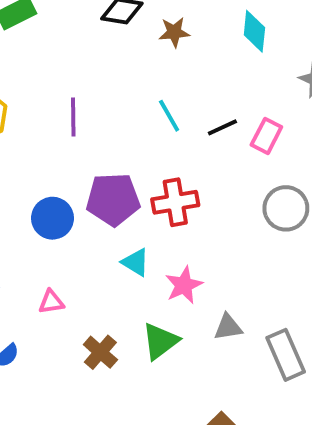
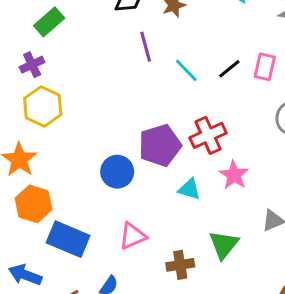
purple line: (73, 117) -> (146, 47), moved
pink star: (184, 285) -> (234, 175), moved
pink triangle: (51, 302) -> (133, 236), size x1.4
brown cross: (100, 352) -> (180, 265), turned -36

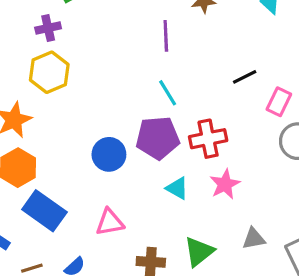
pink rectangle: (265, 67) -> (279, 102), moved
cyan line: (186, 70) -> (168, 93), moved

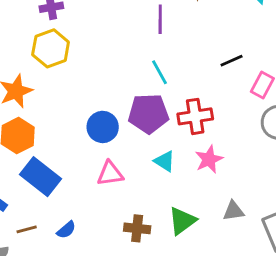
pink triangle: (110, 222) -> (110, 174), moved

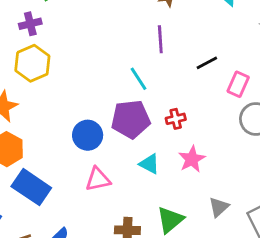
purple line: (160, 19) -> (160, 39), moved
red cross: (195, 116) -> (176, 119), size x0.6
gray triangle: (233, 211) -> (219, 207), turned -30

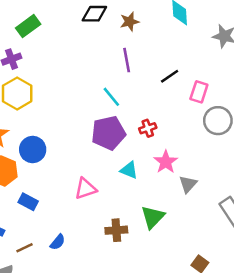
blue circle: (88, 135) -> (33, 150), moved
blue rectangle: (31, 187) -> (28, 202), size x0.6
gray triangle: (219, 207) -> (188, 184), moved

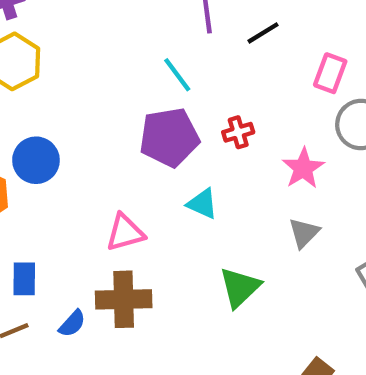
black line: (170, 76) -> (263, 33), moved
pink star: (166, 162) -> (303, 168), moved
blue rectangle: (28, 202) -> (24, 279), moved, turned 60
brown cross: (116, 230) -> (124, 299), moved, size x1.4

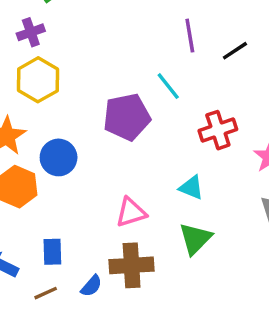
red cross: (238, 132) -> (218, 130), size x1.5
purple pentagon: (169, 137) -> (127, 117), moved
green triangle: (240, 287) -> (195, 239), moved

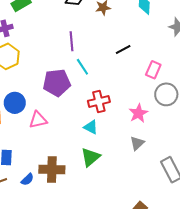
purple line: (190, 36) -> (71, 41), moved
red cross: (218, 130) -> (99, 101), moved
pink triangle: (131, 212) -> (38, 120), moved

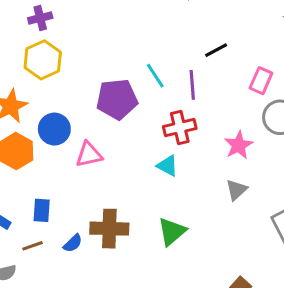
purple line: (71, 41) -> (192, 85), moved
green triangle: (90, 157) -> (172, 232), moved

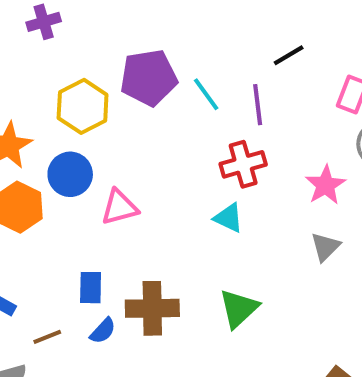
yellow hexagon: (43, 60) -> (83, 106), moved
purple pentagon: (117, 99) -> (149, 78), moved
blue rectangle: (42, 210) -> (91, 288), moved

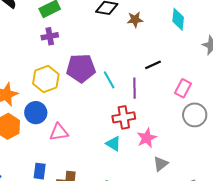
purple cross: (44, 22) -> (50, 36), moved
pink star: (325, 185) -> (147, 138), moved

